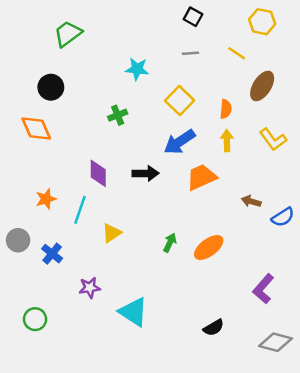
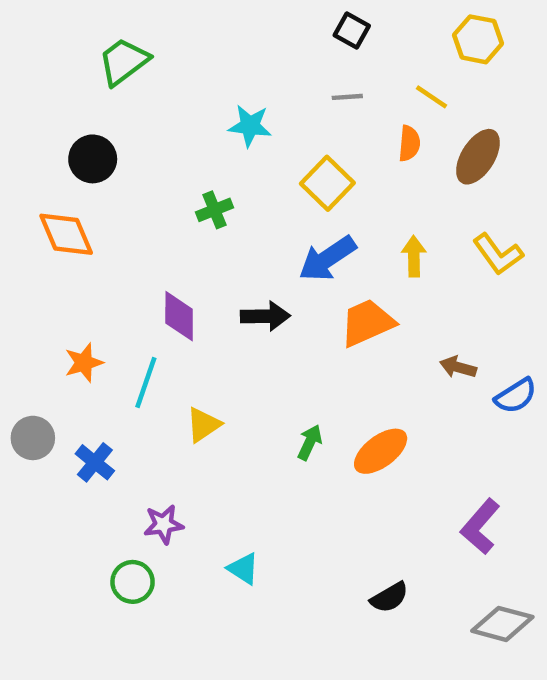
orange semicircle: (226, 109) -> (409, 143), moved
cyan triangle: (133, 312) -> (243, 569), size x0.6
green circle: (35, 319) -> (133, 582), moved

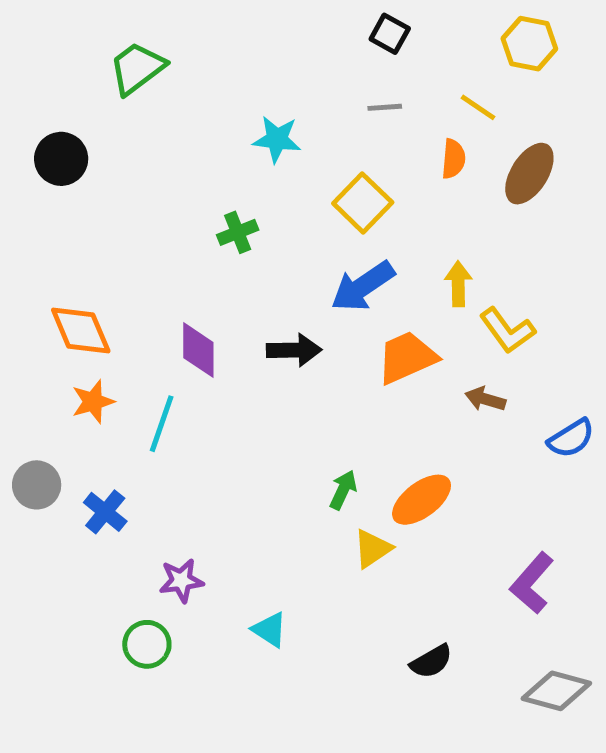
black circle: (93, 159) -> (61, 159), moved
orange diamond: (66, 234) -> (81, 330), moved
yellow L-shape: (498, 254) -> (507, 330), moved
brown arrow: (458, 367) -> (485, 399), moved
yellow triangle: (203, 425) -> (372, 549), moved

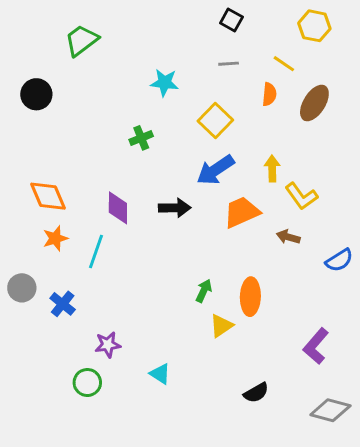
orange ellipse: (422, 500) -> (250, 297), turned -51

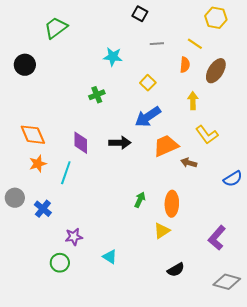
black square: (231, 20) -> (140, 14), moved
yellow square: (215, 120) -> (148, 83), size x0.7
yellow arrow: (272, 169) -> (193, 101), moved
brown arrow: (288, 237) -> (189, 163), moved
yellow triangle: (221, 326) -> (162, 231), moved

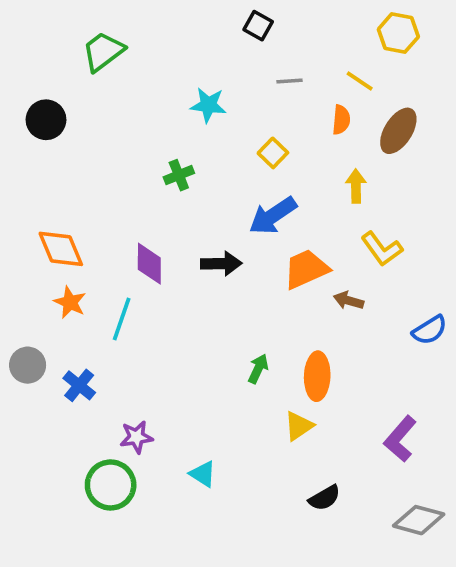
orange star: (38, 164) -> (70, 302), turned -30
green circle: (60, 263) -> (111, 485), size x1.4

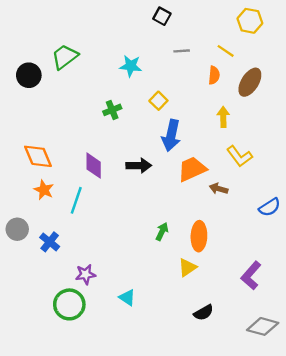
green trapezoid: (103, 51) -> (65, 57), moved
yellow square: (273, 153) -> (158, 101), moved
blue arrow: (273, 216) -> (171, 135), turned -44

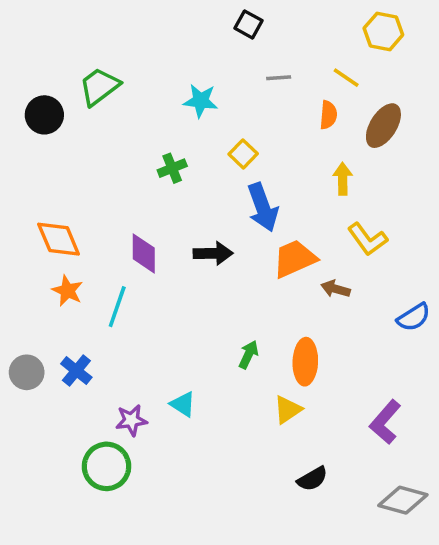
blue arrow: (171, 135) -> (263, 207), turned -32
gray circle: (17, 229) -> (27, 372), moved
cyan triangle: (127, 297) -> (183, 404), moved

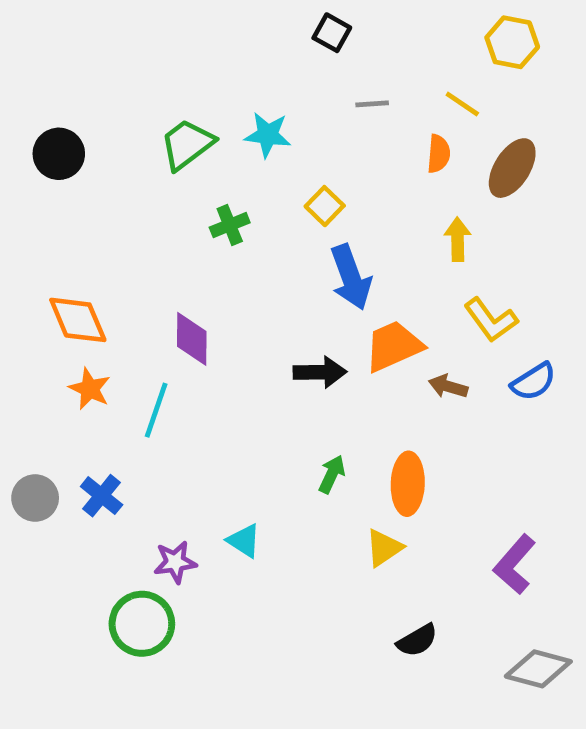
green trapezoid: (99, 87) -> (187, 144), moved
black arrow: (213, 253) -> (320, 372), moved
blue semicircle: (414, 317) -> (534, 382), moved

